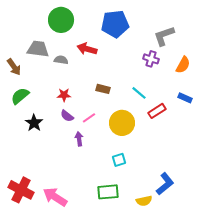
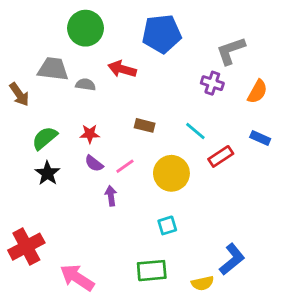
green semicircle: (20, 96) -> (45, 138), moved
red cross: (21, 190) -> (26, 247), moved, turned 35

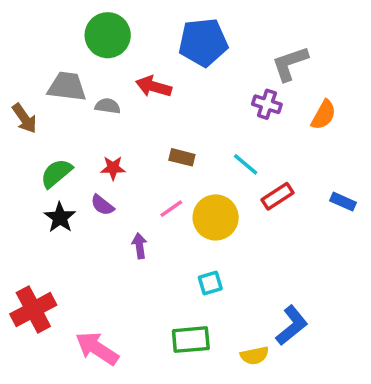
blue rectangle: (260, 138) -> (343, 202), moved
purple semicircle: (94, 163) -> (102, 205), moved
pink line: (125, 166) -> (171, 209), moved

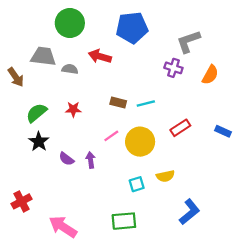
cyan line: (246, 164) -> (146, 104), moved, turned -54
purple semicircle: (102, 205) -> (66, 159), moved
red cross: (33, 309) -> (21, 201), size x0.7
yellow semicircle: (255, 356) -> (165, 176), moved

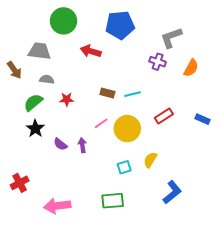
gray semicircle: (70, 69) -> (47, 79), moved
yellow semicircle: (165, 176) -> (150, 160), turned 133
pink arrow: (63, 227) -> (57, 206), turned -40

